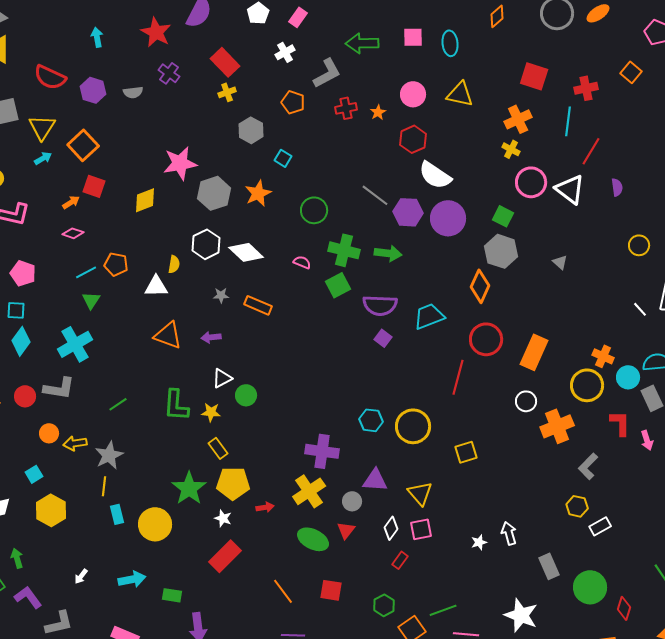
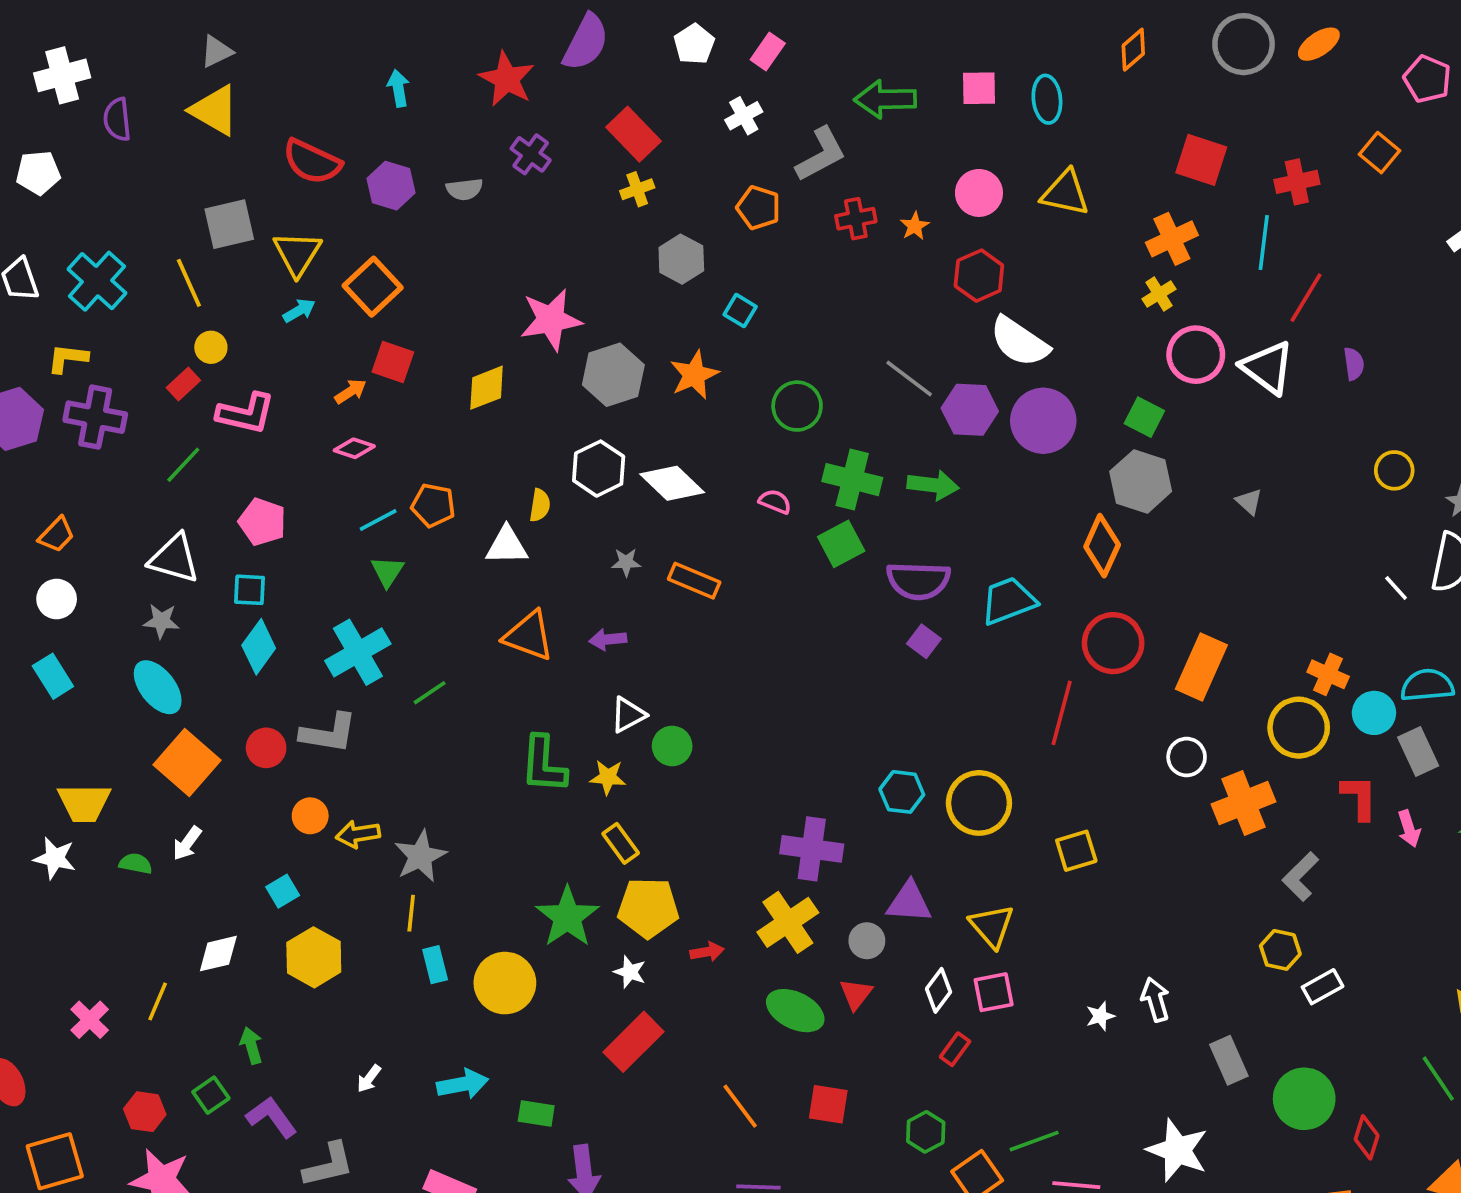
yellow cross: (511, 149) -> (1159, 294), turned 30
green line: (118, 404) -> (430, 693), moved

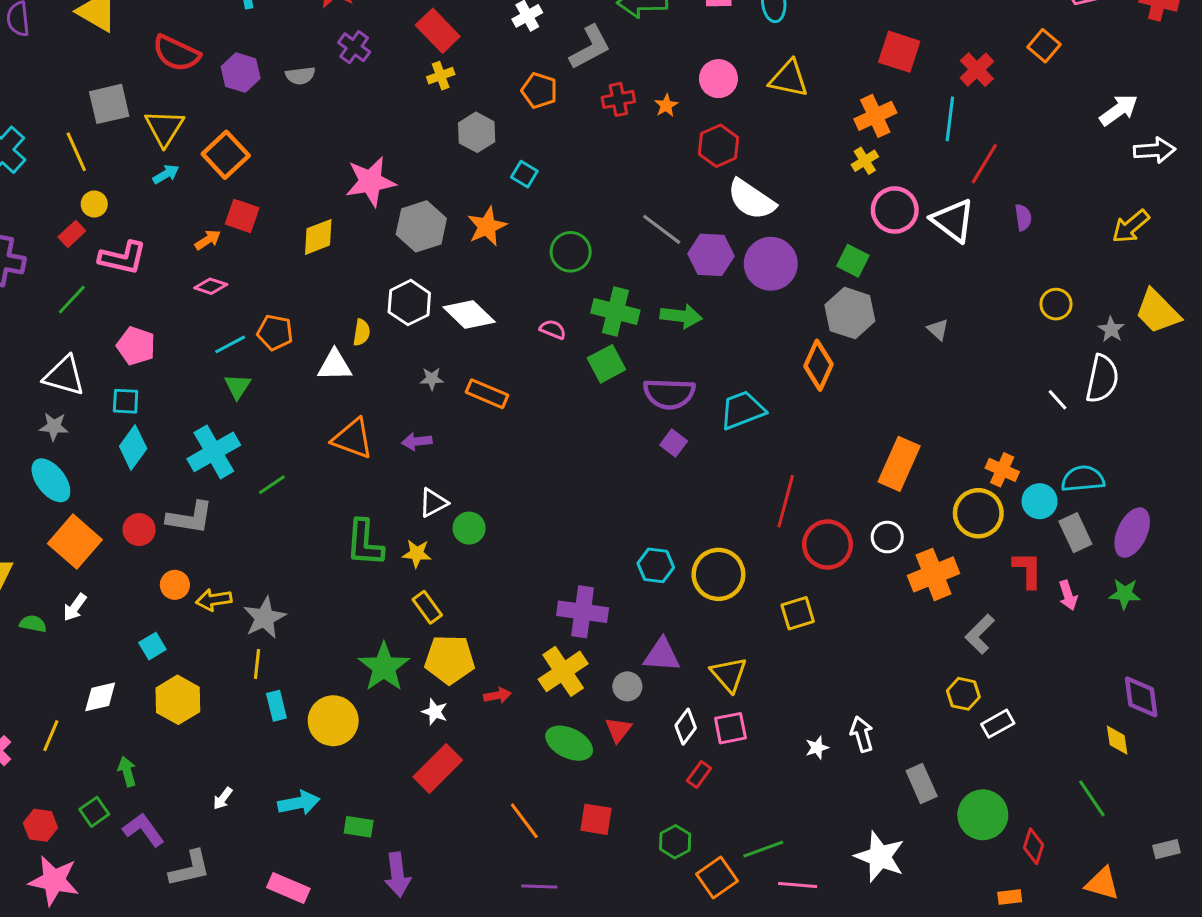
red cross: (1297, 182) -> (977, 70), turned -32
red circle: (1113, 643) -> (827, 545), moved

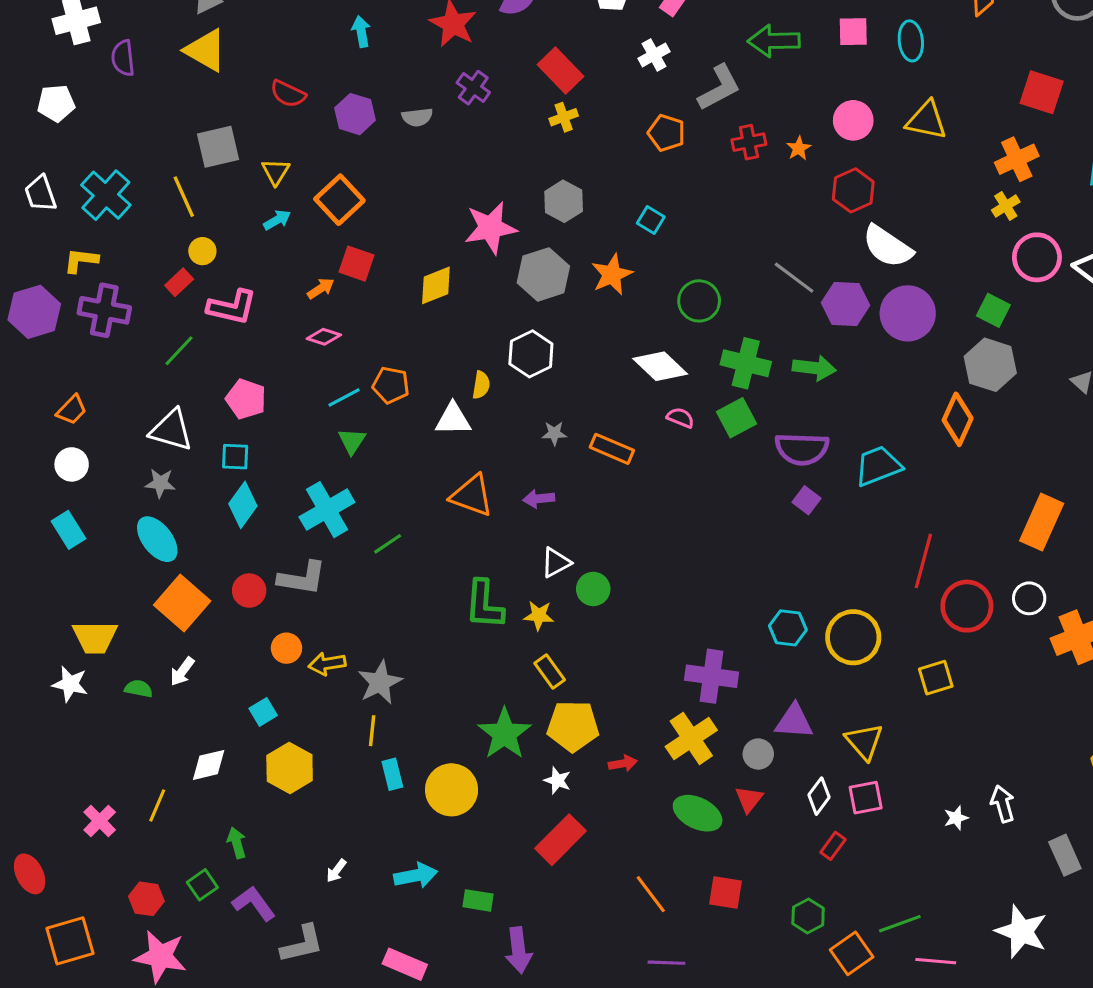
red semicircle: (176, 53) -> (288, 94), size x0.7
yellow triangle: (164, 128) -> (276, 172), size x0.7
gray hexagon: (477, 132) -> (564, 201), moved
white diamond: (469, 315) -> (660, 366), moved
pink semicircle: (553, 329) -> (680, 418), moved

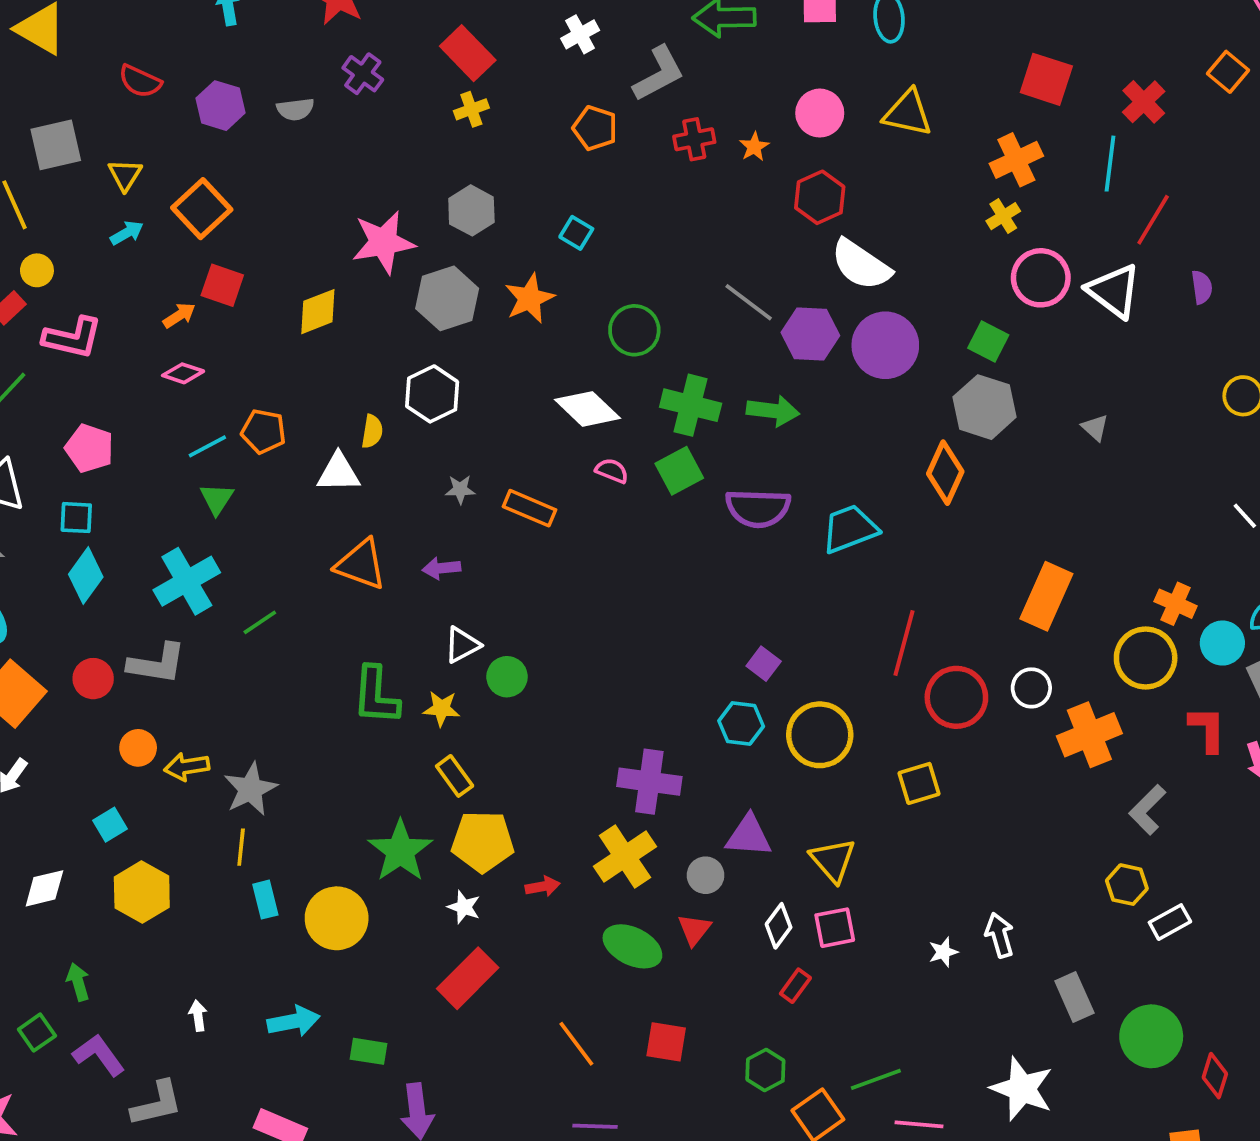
purple square: (807, 500) -> (764, 664), moved
white arrow: (336, 871) -> (198, 1016), turned 135

